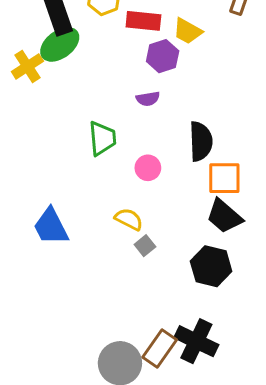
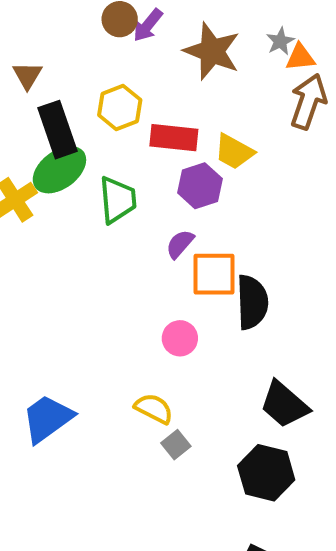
purple semicircle: (148, 99) -> (180, 244), turned 140
green trapezoid: (102, 138) -> (118, 200), moved
orange square: (224, 178) -> (214, 274), moved
blue trapezoid: (51, 227) -> (47, 419), turned 81

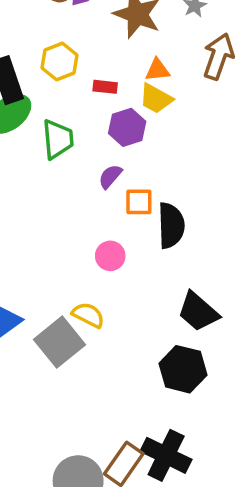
orange triangle: (300, 57) -> (158, 70), moved
red rectangle: (174, 138) -> (105, 87), size x0.6
orange square: (214, 274) -> (139, 202), size x0.7
gray square: (176, 445) -> (60, 342), moved, size x2.0

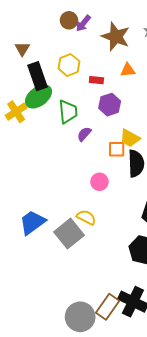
yellow trapezoid: (156, 99) -> (130, 138), moved
purple semicircle: (110, 176) -> (84, 134), moved

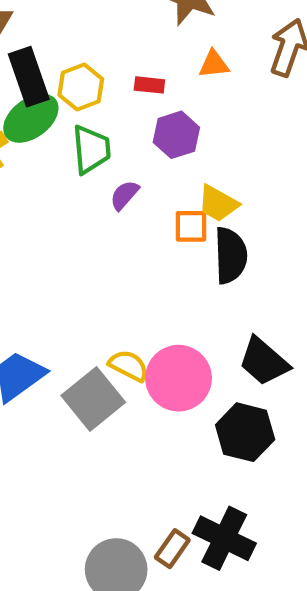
yellow hexagon: (69, 65) -> (81, 87), moved
pink circle: (99, 182) -> (179, 378), moved, size x1.8
brown rectangle: (108, 307) -> (172, 549), size x0.7

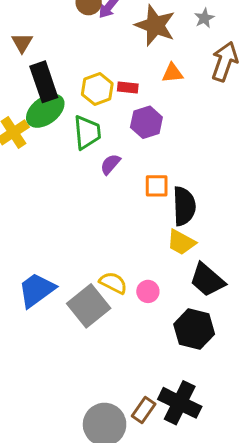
yellow hexagon: (81, 87) -> (97, 89), moved
yellow trapezoid: (218, 203) -> (181, 242), moved
pink circle: (179, 378) -> (148, 291), size x0.5

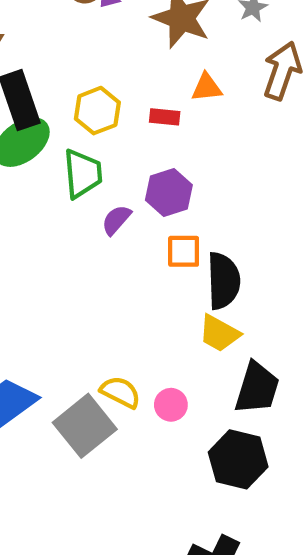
red rectangle: (128, 88) -> (165, 117), moved
purple hexagon: (146, 122) -> (169, 193), moved
black trapezoid: (207, 280) -> (257, 388), turned -114

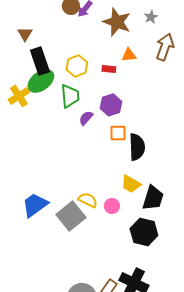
yellow trapezoid: (219, 333) -> (131, 184), moved

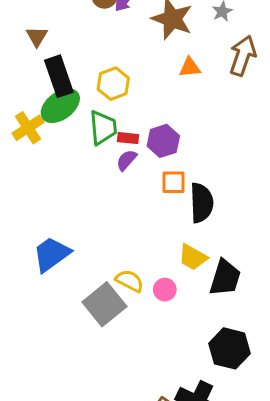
red rectangle: (109, 69) -> (128, 138), moved
blue trapezoid: (35, 205) -> (51, 254), moved
black hexagon: (144, 232) -> (230, 348), moved

